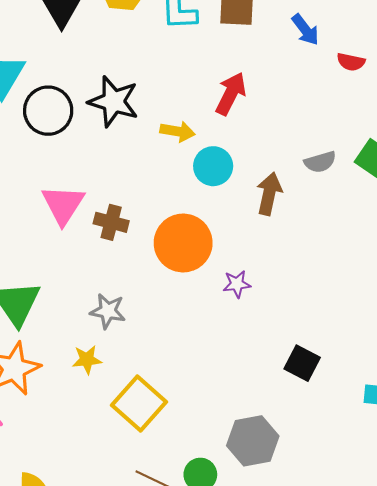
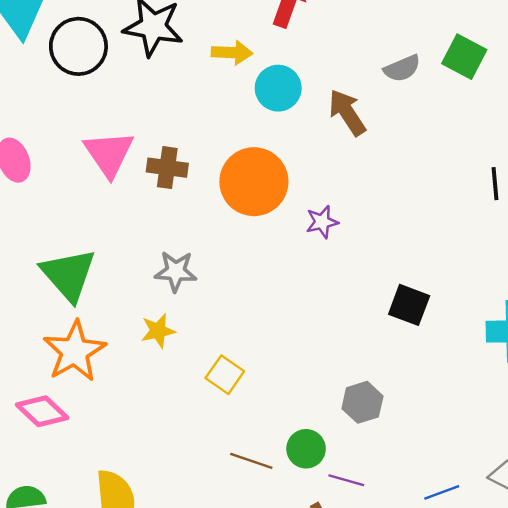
brown arrow: (269, 194) -> (347, 112), turned -39
yellow square: (139, 404) -> (225, 375), size x0.6
gray hexagon: (253, 441) -> (362, 402), size x0.7

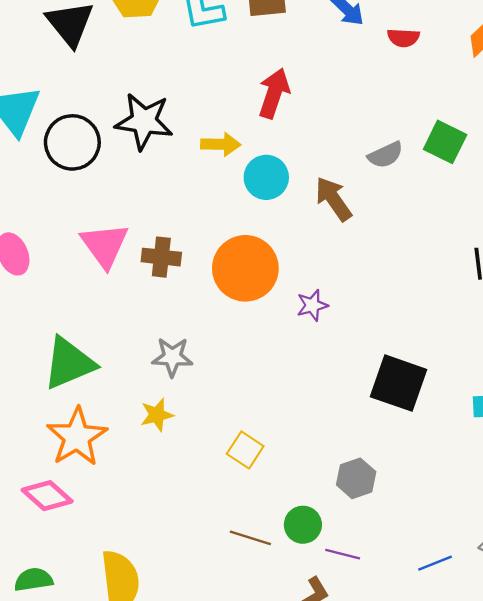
green triangle: (68, 275) -> (69, 363), turned 50
black square: (409, 305) -> (398, 383), size x1.4
yellow square: (225, 375) -> (245, 450), moved

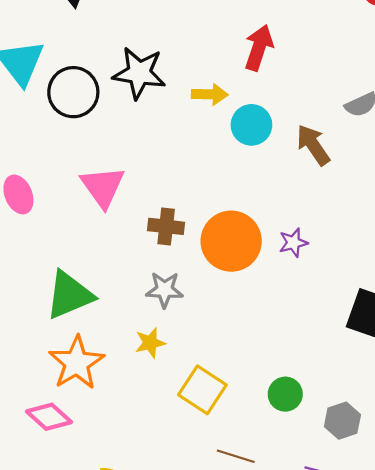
brown cross: (161, 257) -> (166, 226), moved
orange circle: (245, 268) -> (231, 241), moved
yellow square: (245, 450) -> (202, 390), moved, size x1.4
gray hexagon: (356, 478) -> (342, 421), moved
green circle: (303, 525) -> (285, 394), moved

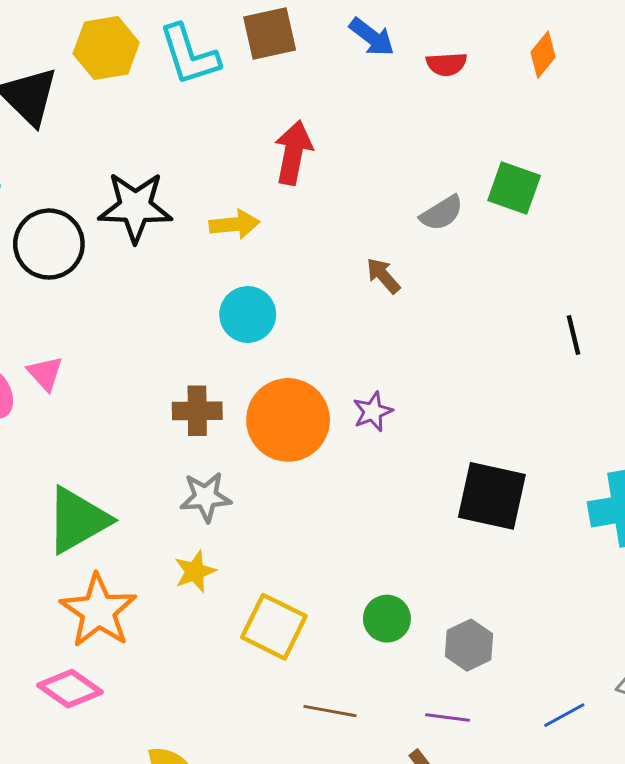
cyan circle: (251, 125) -> (248, 314), moved
brown arrow: (313, 145) -> (383, 276), size x0.7
pink triangle: (103, 187) -> (45, 373), moved, size x0.6

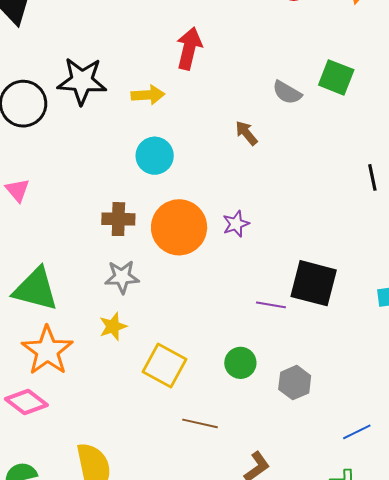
gray semicircle: (442, 213) -> (287, 92), turned 60
green triangle: (77, 520) -> (36, 289), turned 42
purple line: (448, 718) -> (271, 305), moved

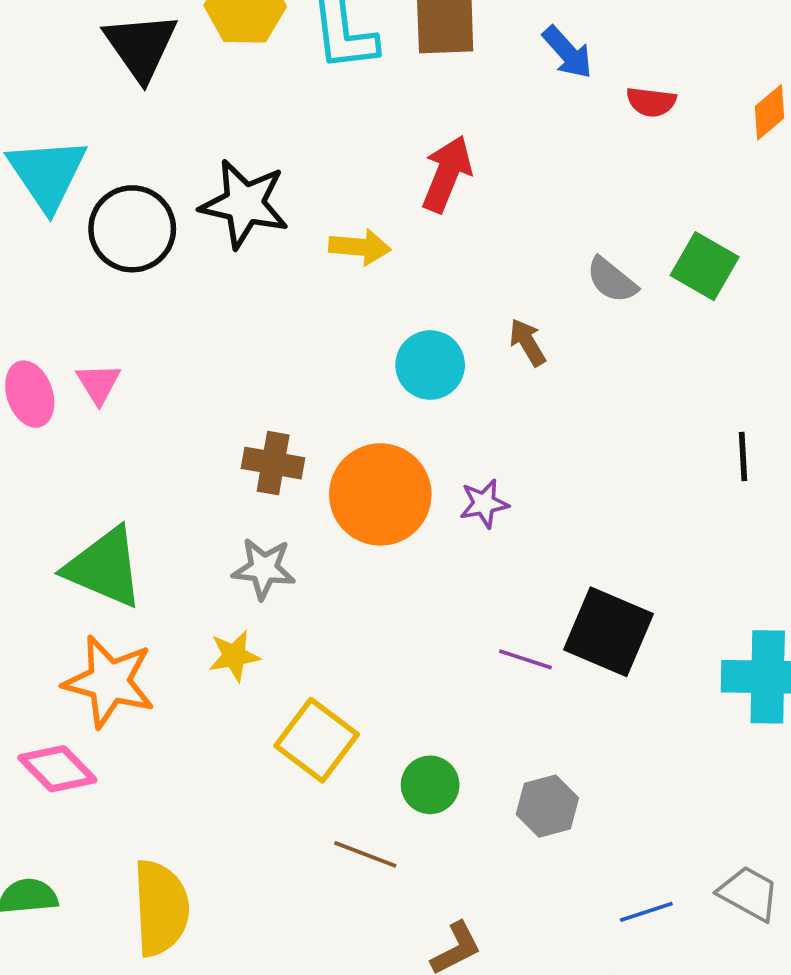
cyan circle: (155, 156) -> (430, 365), moved
orange star: (47, 351) -> (109, 682), turned -30
green circle: (240, 363) -> (430, 785), moved

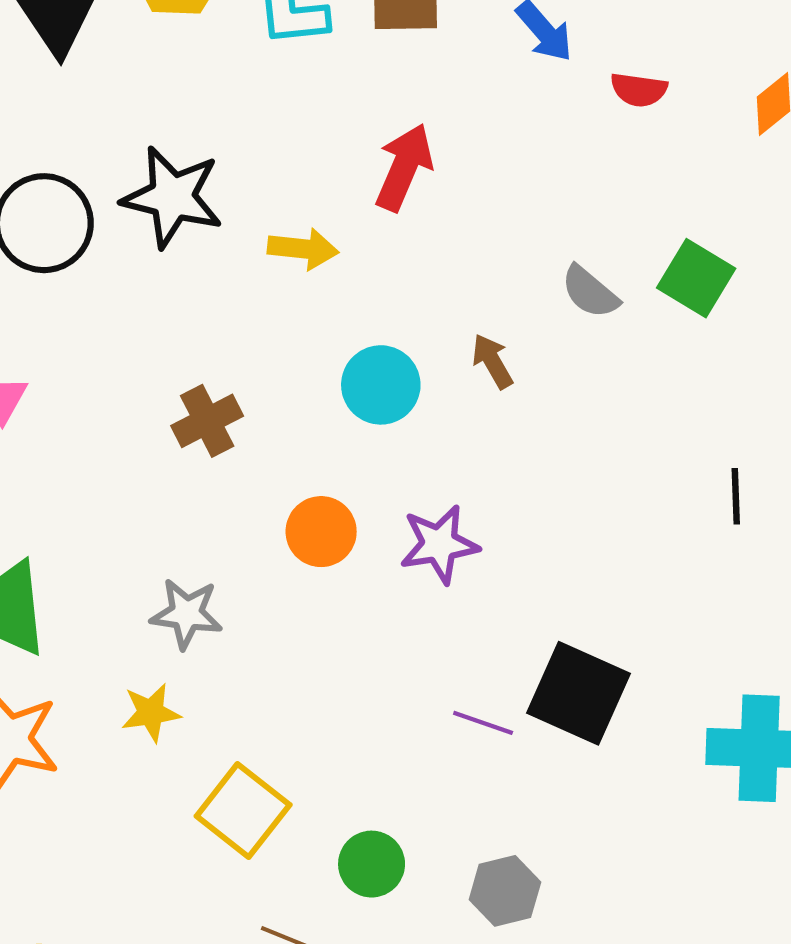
brown cross: (273, 463) -> (207, 421), moved, turned -38
orange circle: (380, 494) -> (321, 532), size x0.6
purple star: (484, 504) -> (439, 544), size x1.4

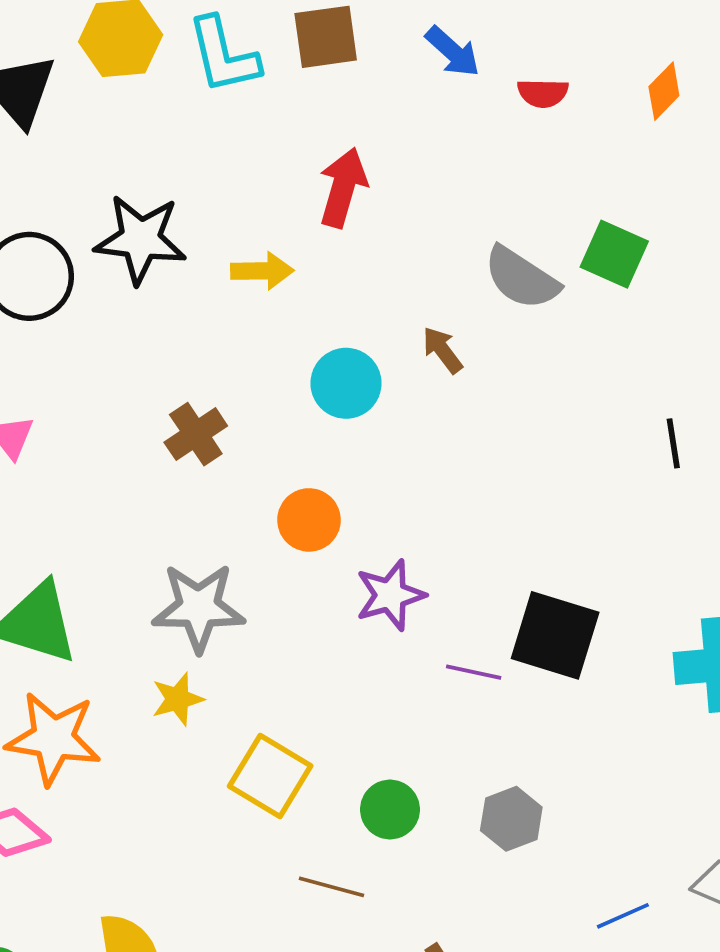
gray semicircle: (590, 292) -> (521, 278), size x1.4
purple star: (439, 544) -> (390, 595), moved
gray star: (187, 614) -> (199, 607), size x1.4

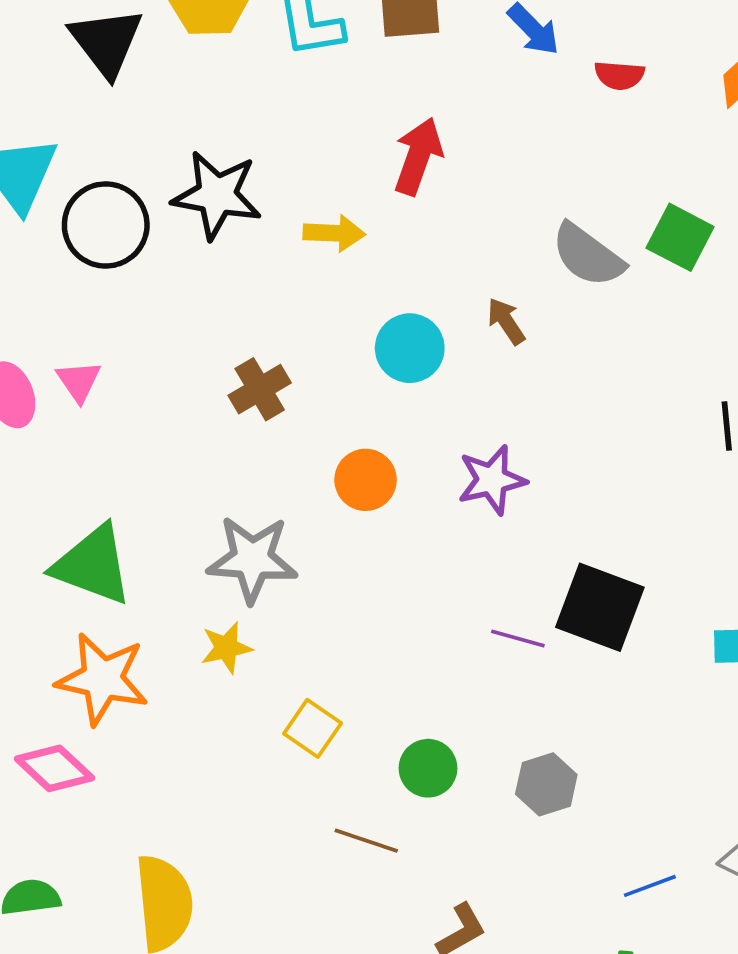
purple star: (390, 595) -> (492, 480), moved
yellow square: (270, 776) -> (313, 728), size x0.7

